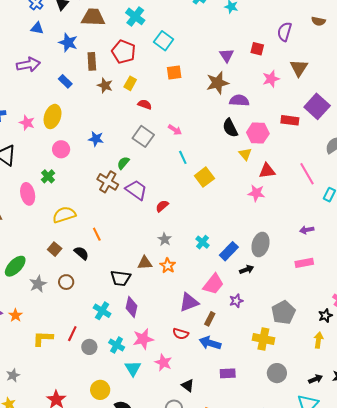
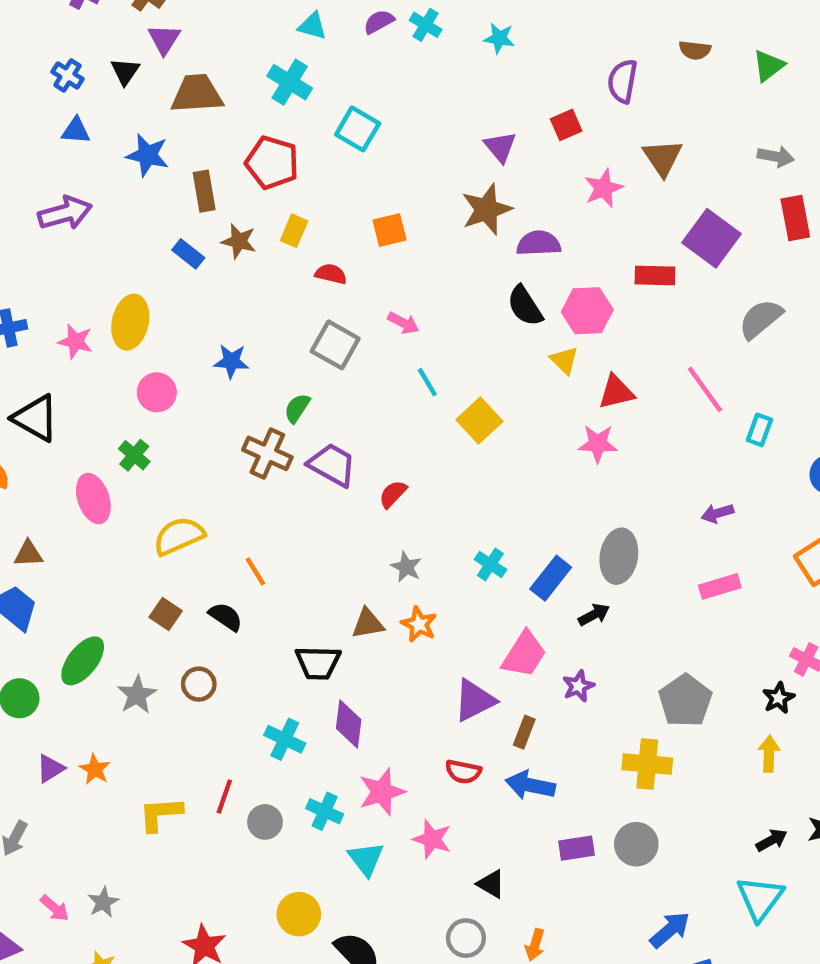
red square: (257, 49) -> (566, 125), turned -32
orange square: (174, 73) -> (389, 230), moved
blue rectangle: (65, 81) -> (188, 254), moved
gray circle: (277, 373) -> (636, 844), moved

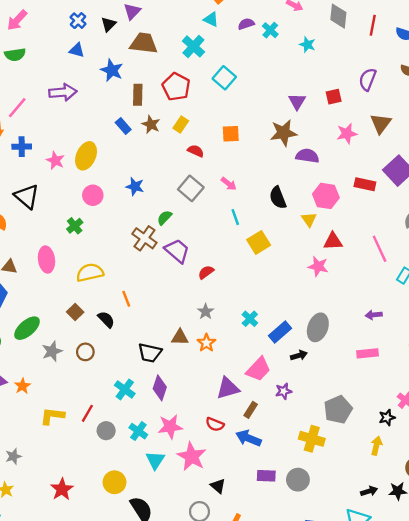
black semicircle: (525, 306) -> (278, 198), moved
pink ellipse: (93, 499) -> (46, 260), moved
pink star: (432, 839) -> (192, 456), size x1.4

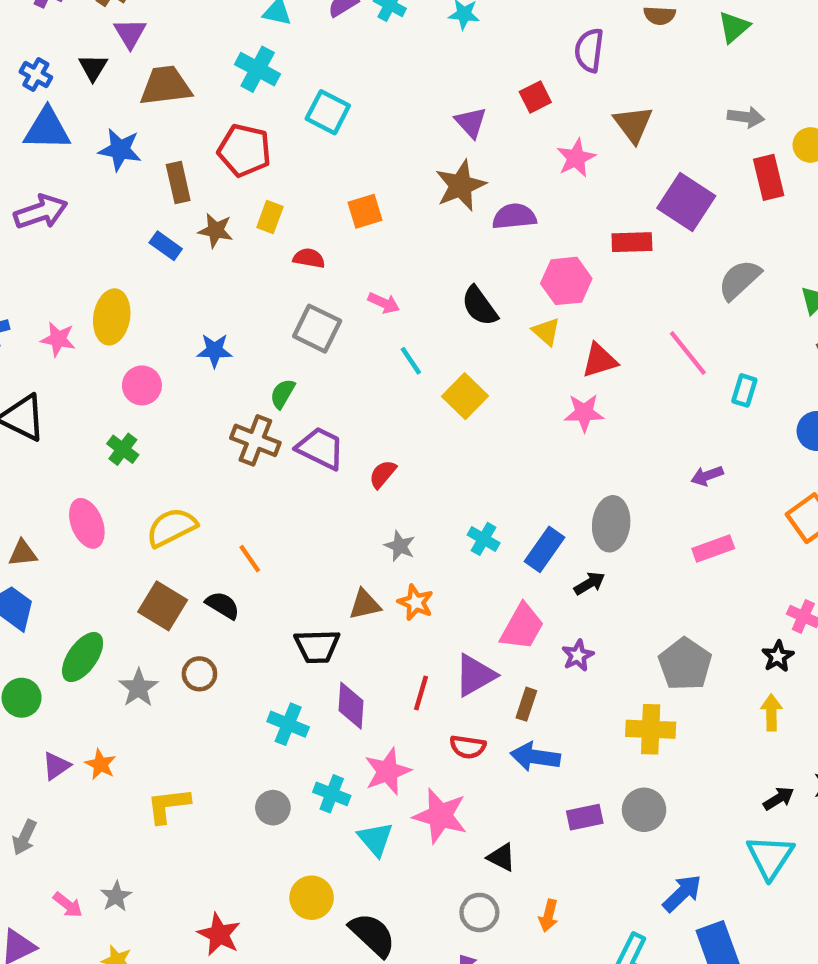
blue triangle: (77, 50) -> (47, 129), size x1.6
brown square: (75, 312) -> (163, 606), size x1.5
red line: (87, 413) -> (421, 693), moved

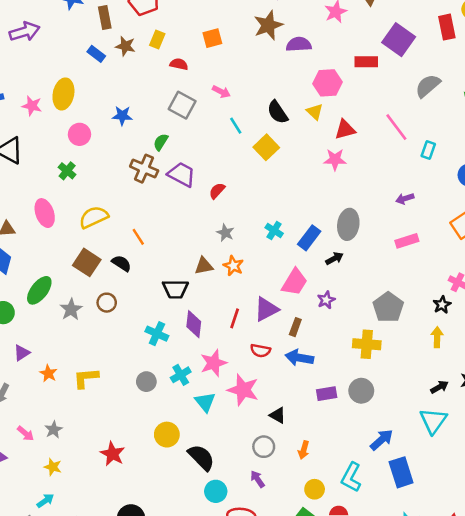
black semicircle: (480, 306) -> (277, 112), moved
orange star: (100, 764) -> (48, 373), moved
cyan cross: (332, 794) -> (181, 375), turned 36

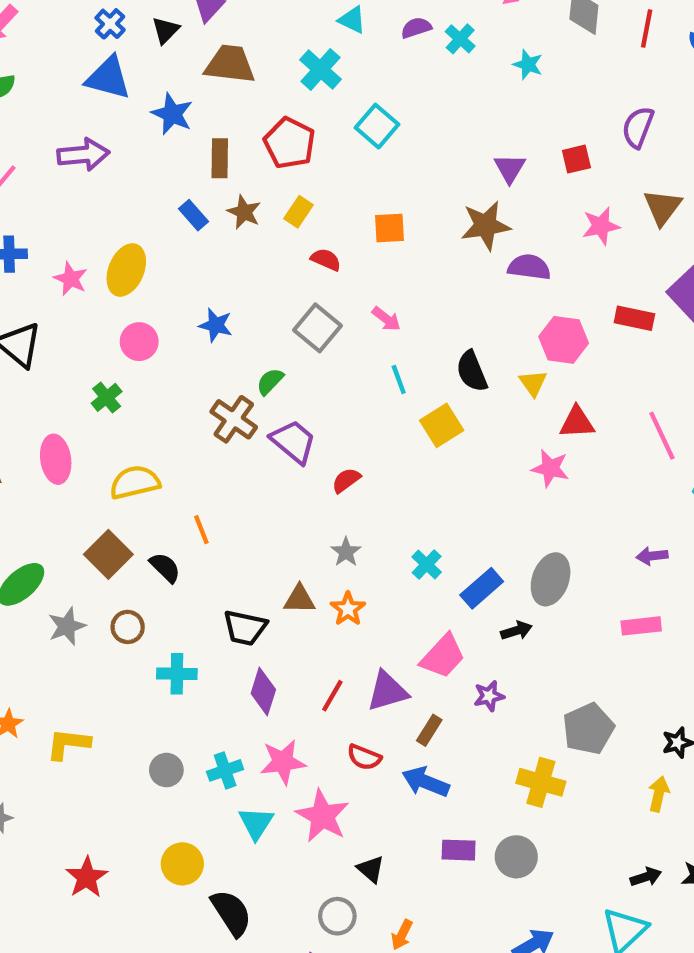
cyan cross: (157, 334) -> (177, 674), moved, turned -35

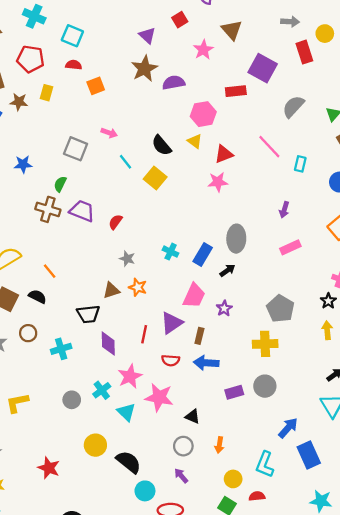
red semicircle: (326, 260) -> (74, 65), moved
purple arrow: (652, 556) -> (284, 210), turned -49

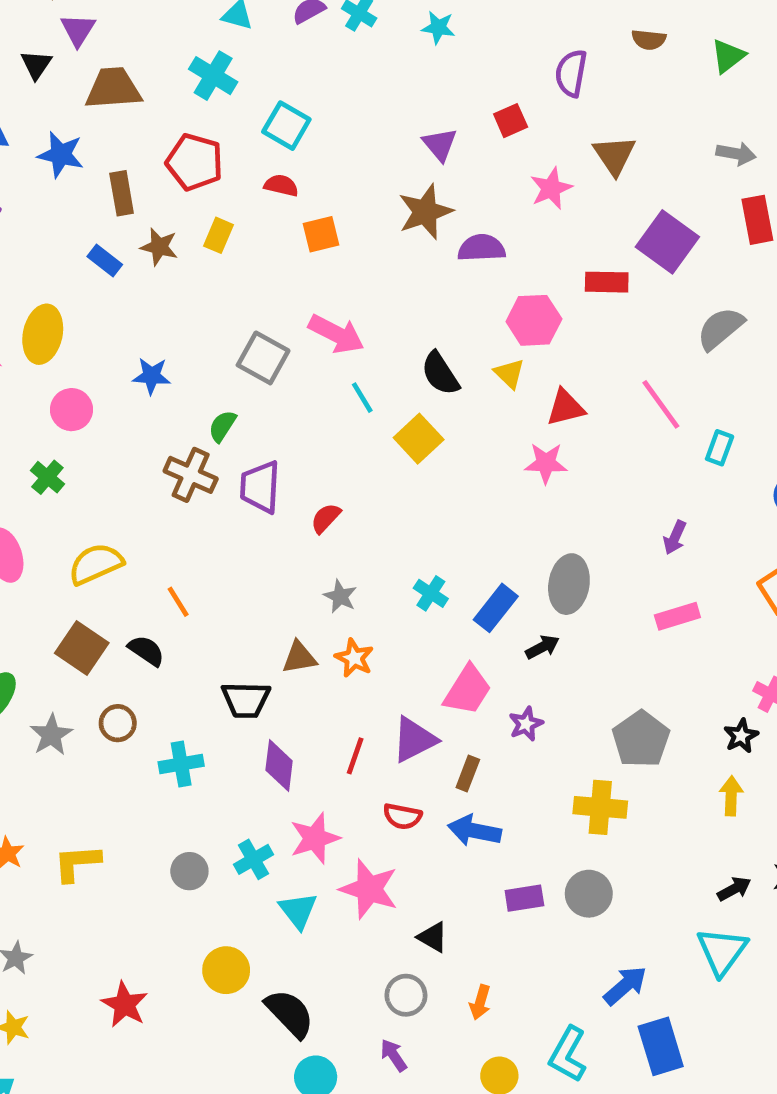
pink arrow: (109, 133) -> (336, 334), size x1.6
purple trapezoid: (82, 211) -> (260, 487), turned -116

